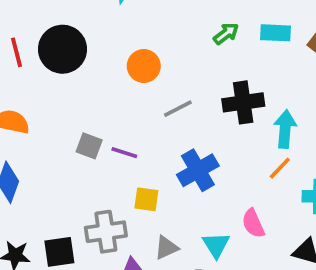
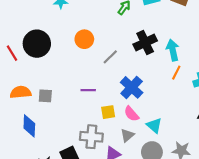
gray square: (89, 146) -> (45, 96), moved
pink semicircle: (253, 223) -> (131, 114), moved
gray cross: (106, 232) -> (91, 137), turned 30

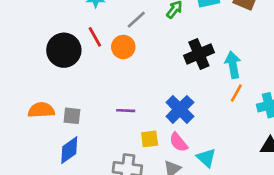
red line: (12, 53) -> (95, 37), moved
gray line: (110, 57) -> (136, 20), moved
blue diamond: (29, 126) -> (69, 150), moved, turned 50

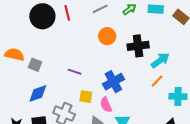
orange circle: (123, 47) -> (107, 36), moved
cyan arrow: (233, 65) -> (160, 60), turned 48
blue diamond: (69, 150) -> (38, 93), moved

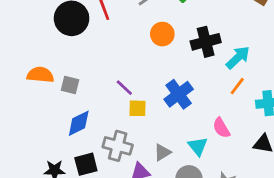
purple line: (74, 72) -> (124, 88), turned 32
yellow square: (86, 97) -> (137, 108), moved
pink semicircle: (106, 105) -> (221, 128), moved

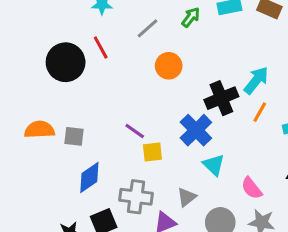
black cross: (206, 42) -> (221, 98), moved
pink semicircle: (221, 128) -> (252, 188), moved
cyan triangle: (198, 146) -> (214, 165), moved

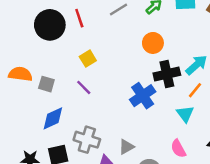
orange circle: (169, 66) -> (153, 43), moved
purple line: (135, 131) -> (84, 87), moved
yellow square: (152, 152) -> (88, 59), moved, turned -35
cyan triangle: (214, 165) -> (185, 114), moved

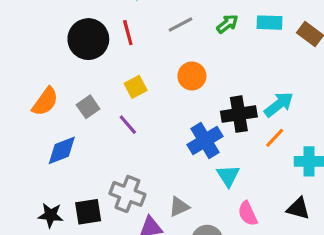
orange circle: (153, 43) -> (192, 76), moved
orange semicircle: (20, 74) -> (45, 102), turned 115
gray square: (46, 84) -> (88, 107), moved, turned 35
cyan triangle: (185, 114) -> (228, 176), moved
blue diamond: (53, 118) -> (62, 150), moved

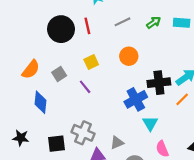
blue diamond: (62, 150) -> (41, 102), turned -65
black star: (51, 215) -> (21, 138), moved

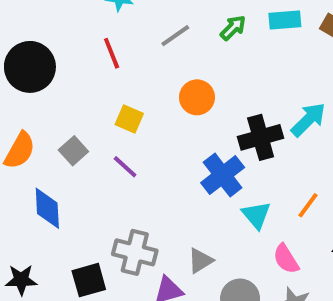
black circle: (61, 29) -> (30, 67), moved
yellow square: (91, 62) -> (129, 119), turned -32
orange line: (182, 99) -> (308, 205), moved

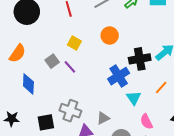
gray square: (73, 151) -> (52, 61), moved
orange line: (308, 205) -> (161, 88), moved

